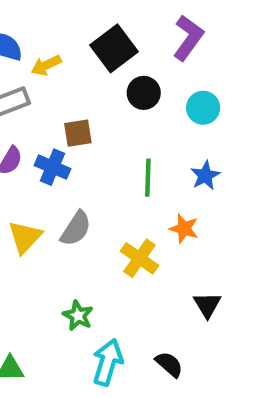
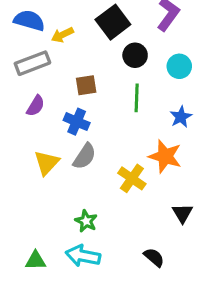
blue cross: (53, 167) -> (77, 122), moved
green line: (148, 178) -> (137, 98), moved
orange star: (184, 229) -> (165, 156), size x1.5
cyan arrow: (108, 362) -> (83, 256), moved, turned -96

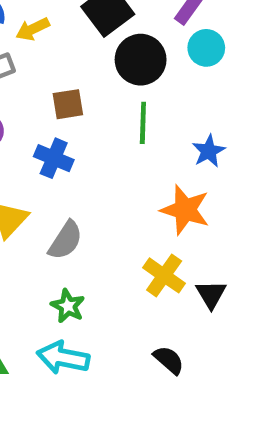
black circle: (135, 55) -> (141, 60), size x1.4
cyan circle: (179, 66) -> (206, 48), moved
gray semicircle: (85, 156) -> (65, 240), moved
yellow cross: (132, 178) -> (164, 275), moved

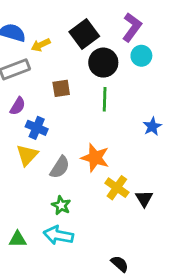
blue star: (209, 151) -> (152, 126), moved
blue cross: (54, 158) -> (37, 128), moved
orange star: (185, 210) -> (95, 158), moved
black semicircle: (169, 360) -> (120, 264), moved

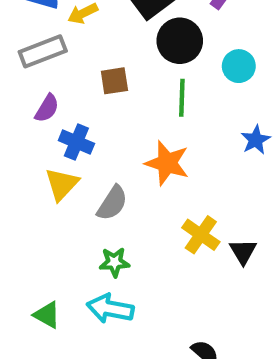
cyan circle: (141, 56) -> (239, 66), moved
orange star: (95, 158) -> (167, 163), moved
green star: (61, 205) -> (114, 262), turned -30
green triangle: (18, 239) -> (47, 315), turned 30

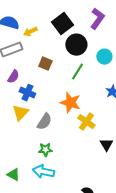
brown square: (114, 81) -> (45, 64), turned 32
green line: (182, 98) -> (77, 72), turned 30
yellow cross: (201, 235) -> (86, 122), moved

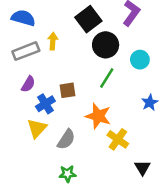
yellow arrow: (30, 32) -> (53, 41), moved, turned 120
brown square: (45, 64) -> (67, 90), moved, turned -32
blue cross: (27, 93) -> (45, 104), turned 35

